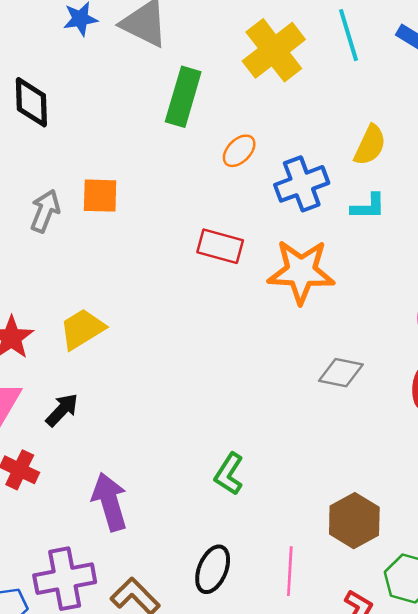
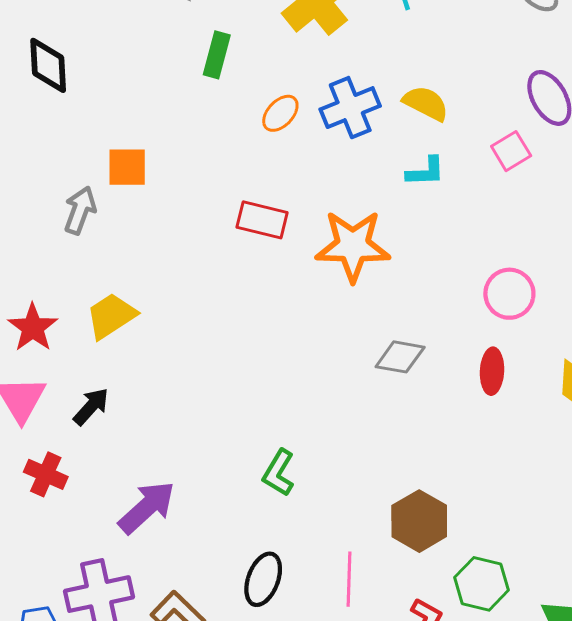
green rectangle: (183, 97) -> (217, 55), size x0.7
yellow semicircle: (370, 145) -> (426, 103), turned -87
blue cross: (302, 184) -> (350, 108), moved
gray arrow: (45, 211) -> (80, 210), moved
purple arrow: (110, 502) -> (147, 507), turned 66

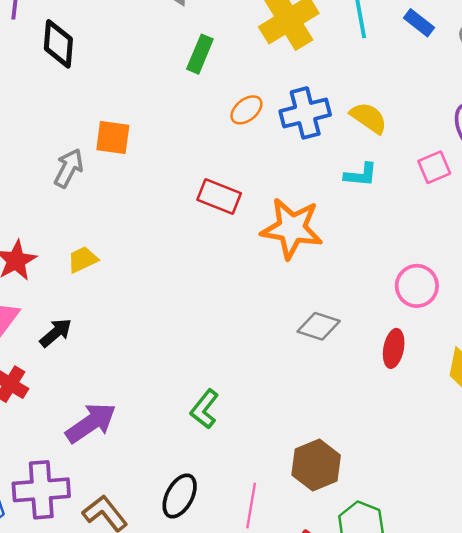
yellow trapezoid: (111, 316) -> (83, 260), size x0.7

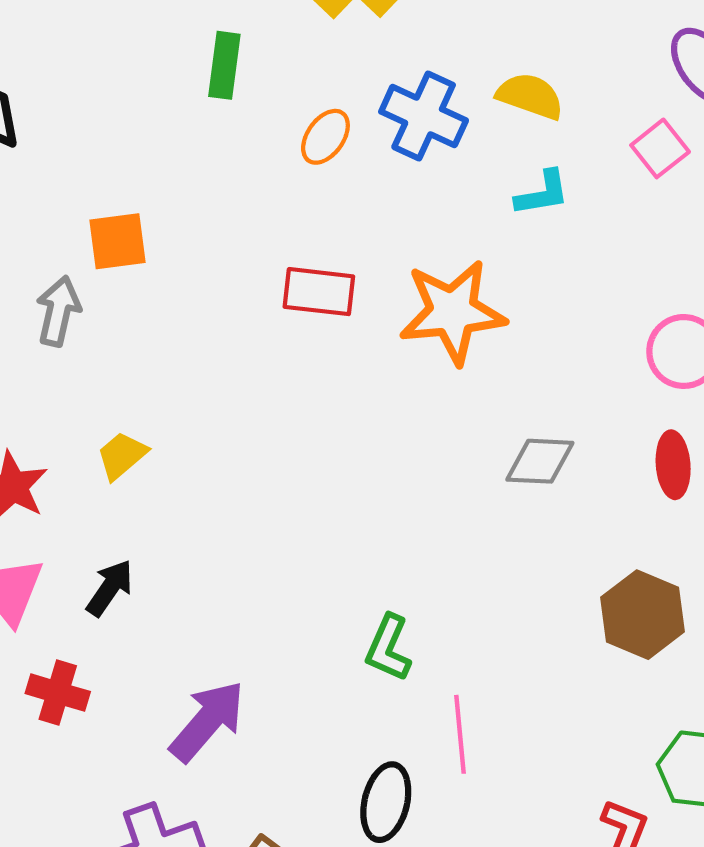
blue cross: (305, 113) -> (424, 116), turned -36
brown hexagon: (316, 465) -> (643, 615), moved
pink line: (251, 505) -> (460, 734), moved

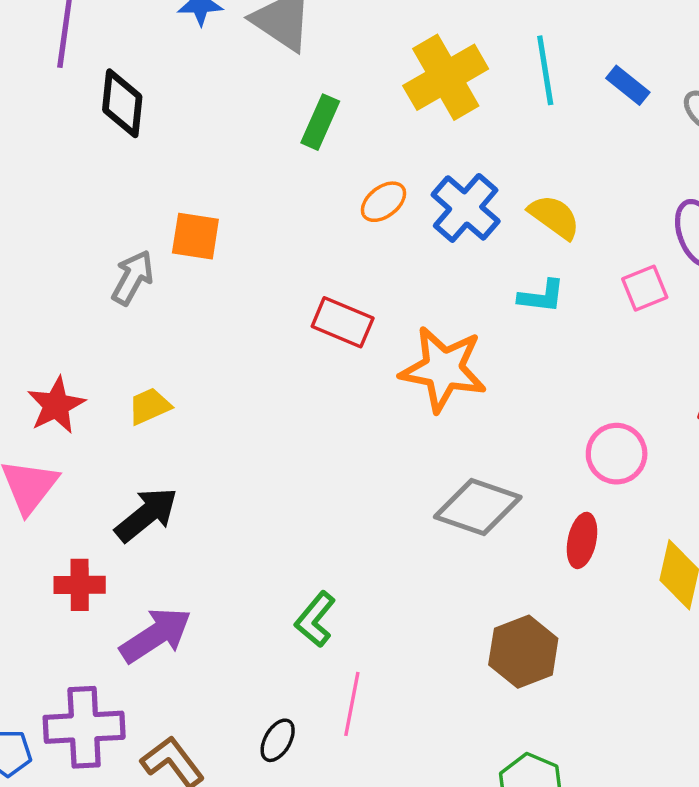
gray diamond: (540, 461) -> (478, 507), size x1.4
black arrow: (110, 588) -> (146, 515), moved, size x1.4
red cross: (58, 693) -> (80, 585), moved, turned -33
black ellipse: (386, 802) -> (278, 740), size x0.7

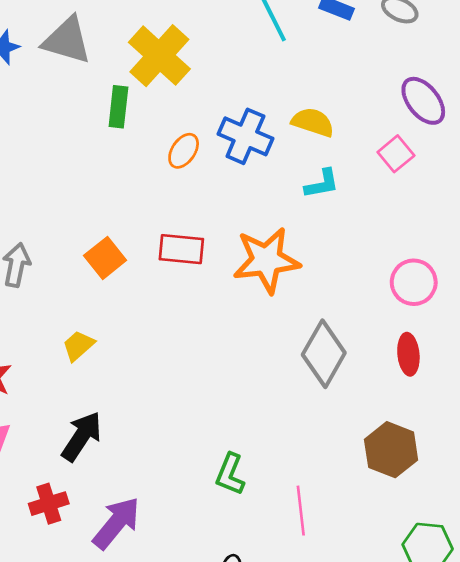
yellow cross: (446, 77) -> (159, 56), moved
orange square: (195, 236) -> (105, 258), moved, turned -30
yellow trapezoid: (149, 406) -> (78, 346), moved
gray diamond: (478, 507) -> (324, 354), turned -62
pink line: (352, 704) -> (301, 511), moved

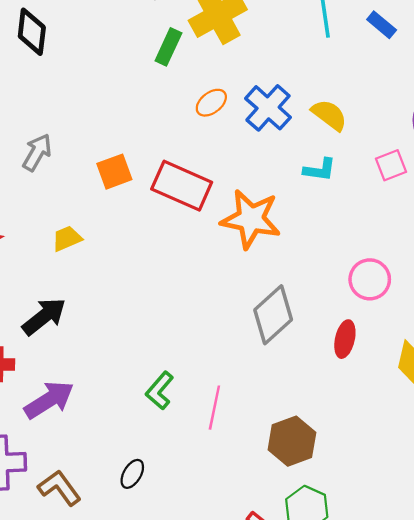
red rectangle: (181, 249) -> (182, 186), size x1.4
brown hexagon: (391, 450) -> (292, 441), moved
pink line: (301, 511) -> (214, 408), moved

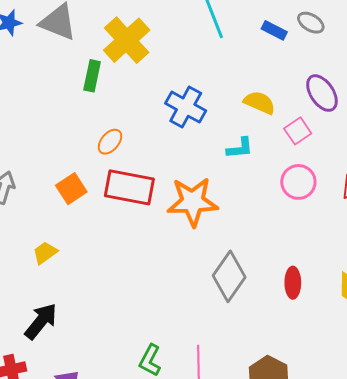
blue rectangle: (382, 25) -> (274, 30), moved
orange ellipse: (211, 103) -> (110, 142), moved
yellow semicircle: (329, 115) -> (260, 103), moved
pink circle: (370, 279) -> (298, 182), moved

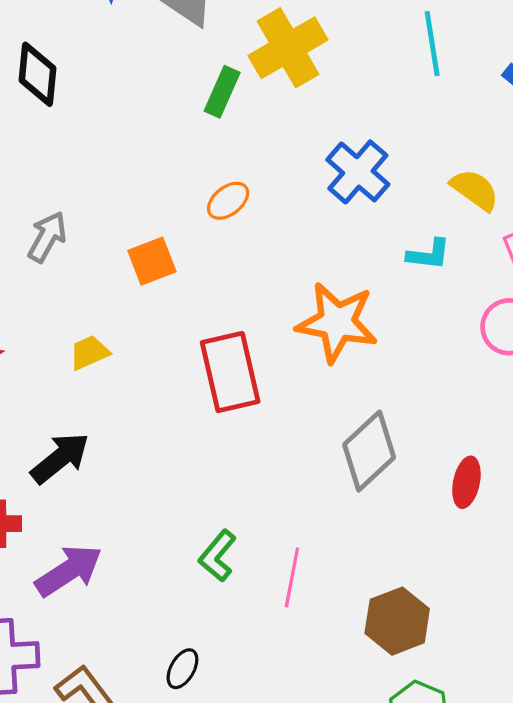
red rectangle: (129, 187) -> (230, 372), moved, turned 54

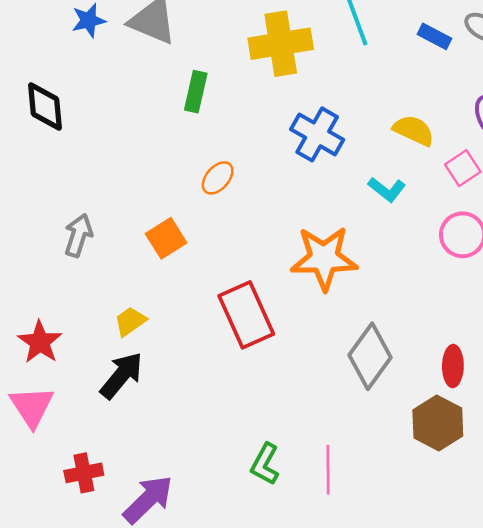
yellow cross: (288, 48) -> (281, 44), moved, turned 32
cyan L-shape: (429, 254) -> (387, 189), turned 42
black arrow: (60, 458) -> (121, 375), moved
brown hexagon: (397, 621) -> (438, 423), moved

